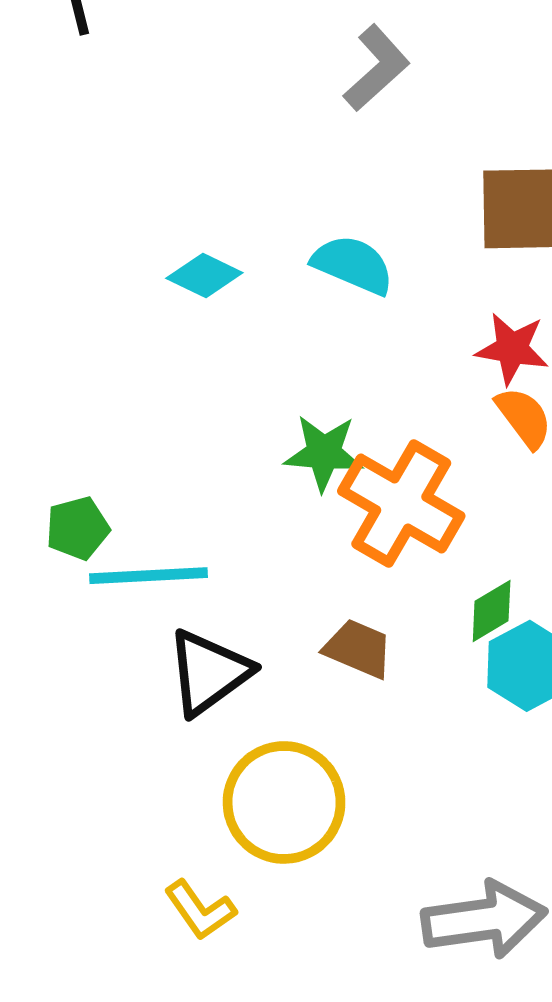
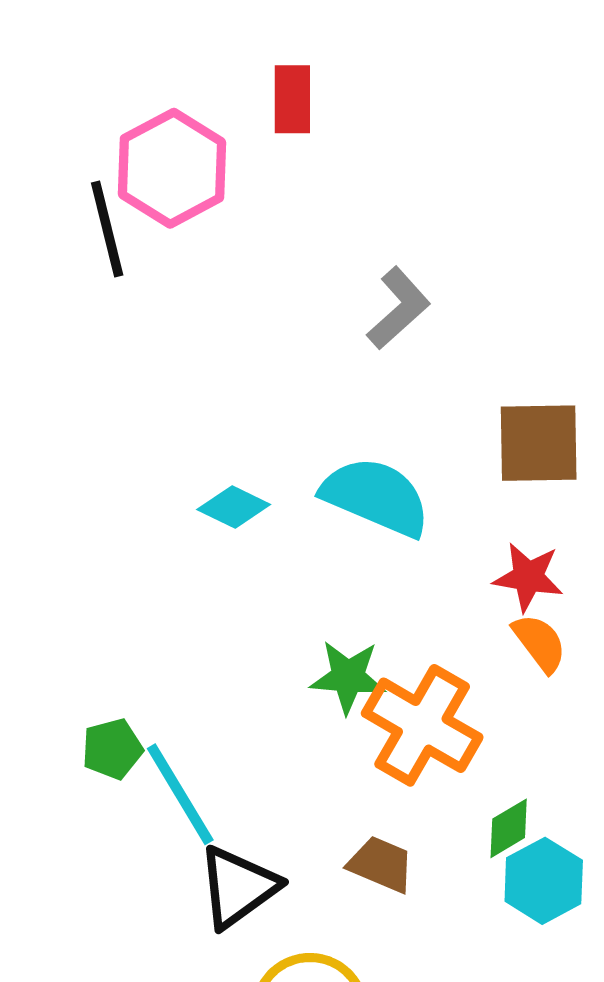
cyan semicircle: (353, 265) -> (376, 497), size x1.4
cyan line: (148, 576) -> (180, 794), turned 62

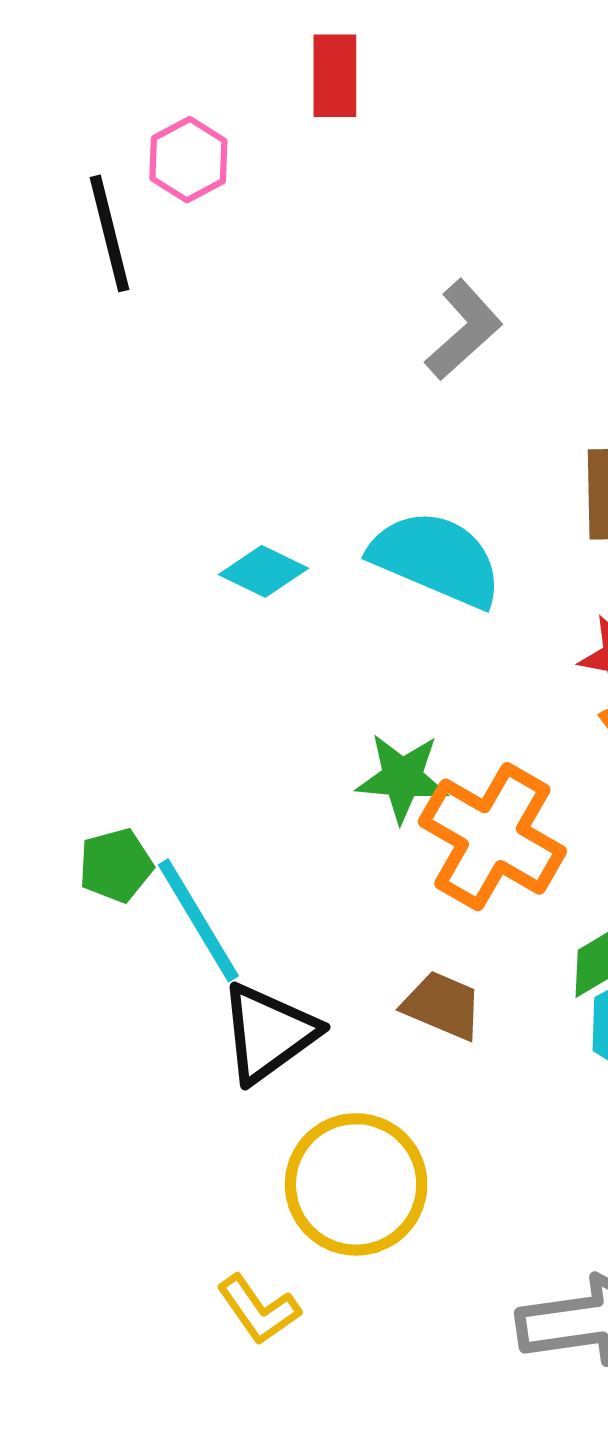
pink hexagon: (172, 168) -> (188, 160), size x0.6

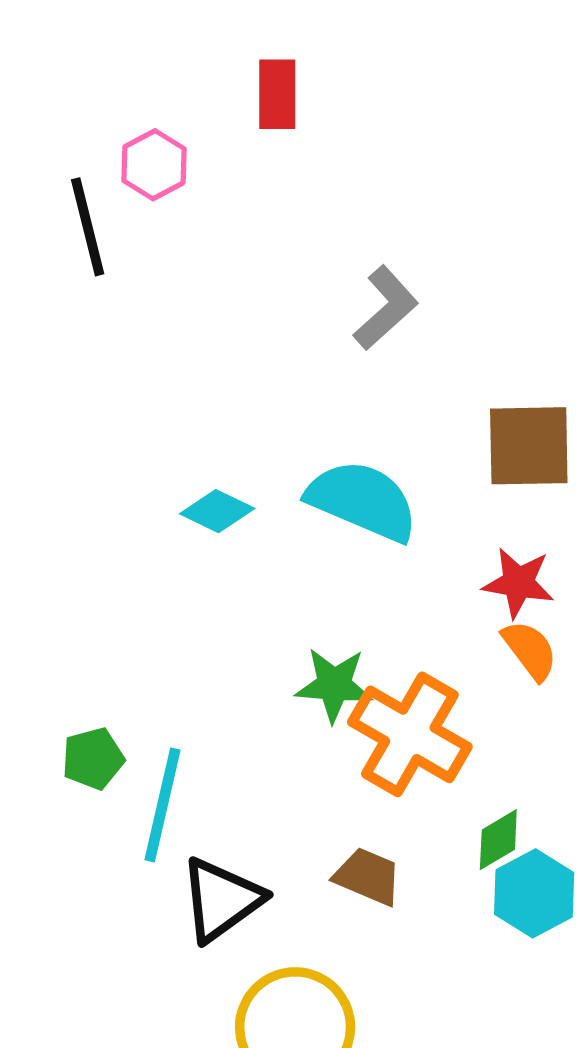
cyan line: (198, 920) -> (162, 805), turned 44

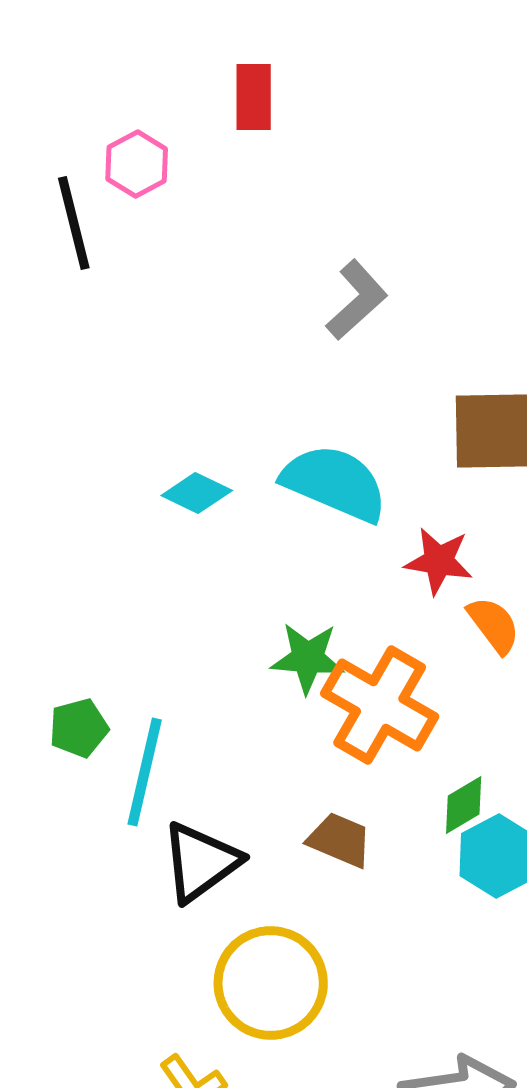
red star: (518, 583) -> (439, 561), moved

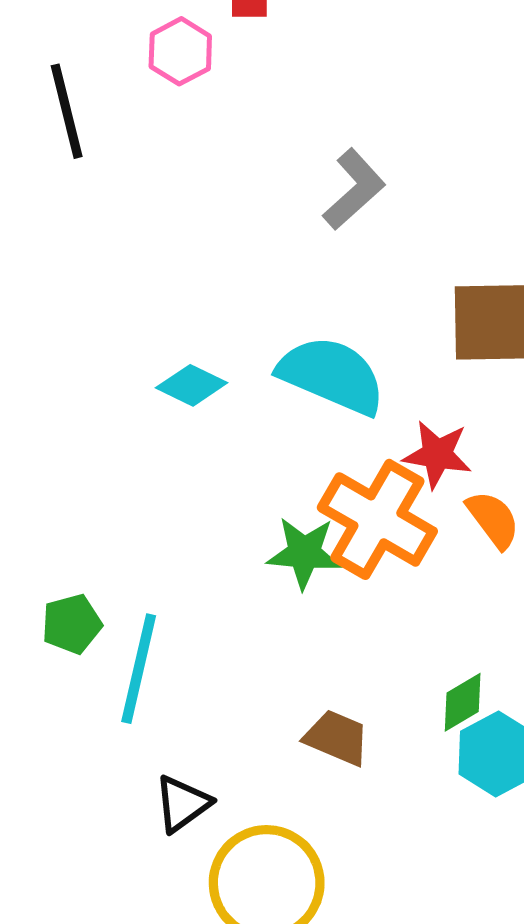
pink hexagon: (137, 164) -> (180, 51), moved
orange cross: (380, 705) -> (377, 519), moved
black triangle: (201, 862) -> (182, 804), moved, size x0.7

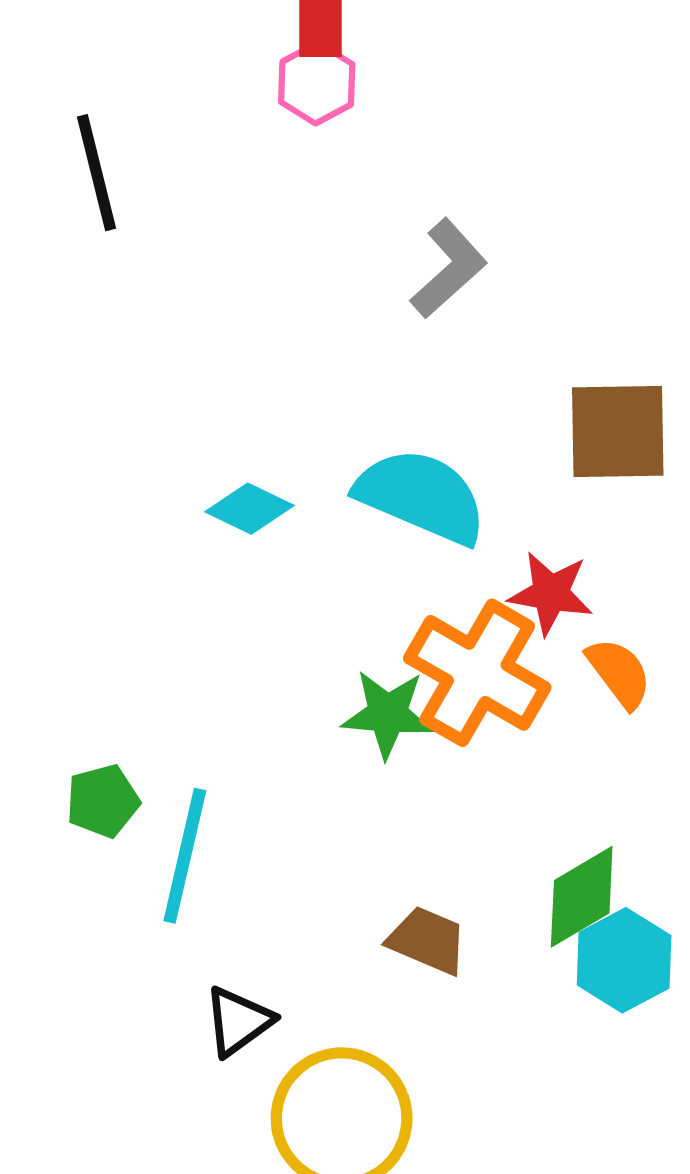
pink hexagon: (180, 51) -> (317, 83), moved
green diamond: (463, 702) -> (582, 897), size x1.4

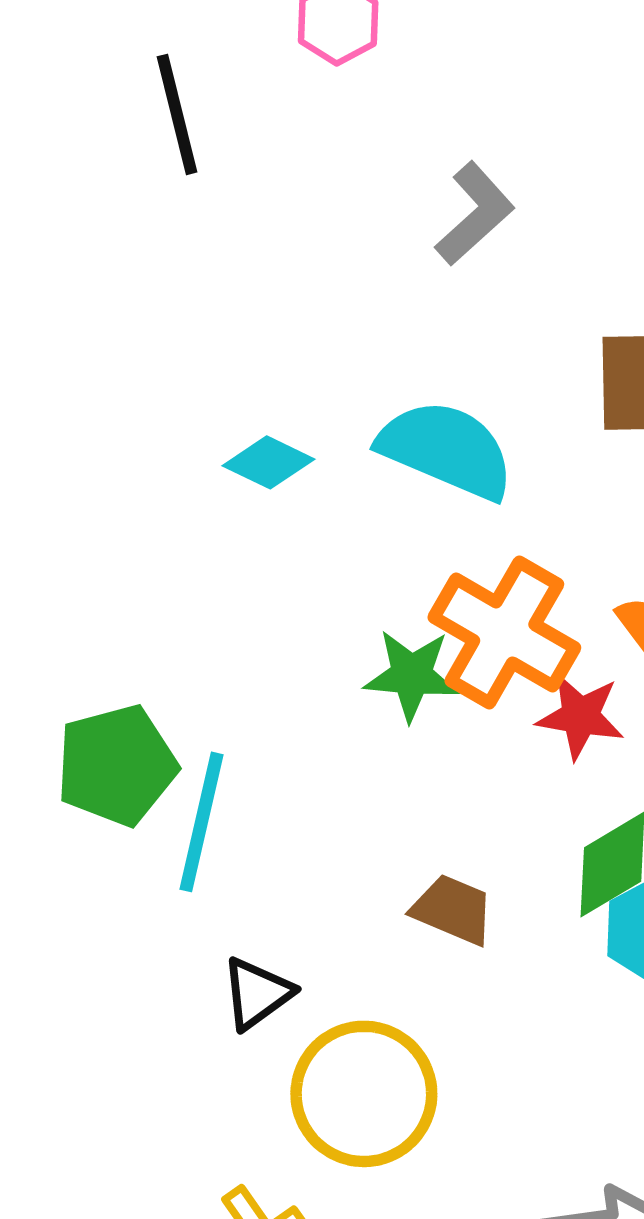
black line: (96, 173) -> (177, 114), moved
red star: (551, 593) -> (580, 716), moved
green pentagon: (103, 801) -> (116, 765), size x1.6

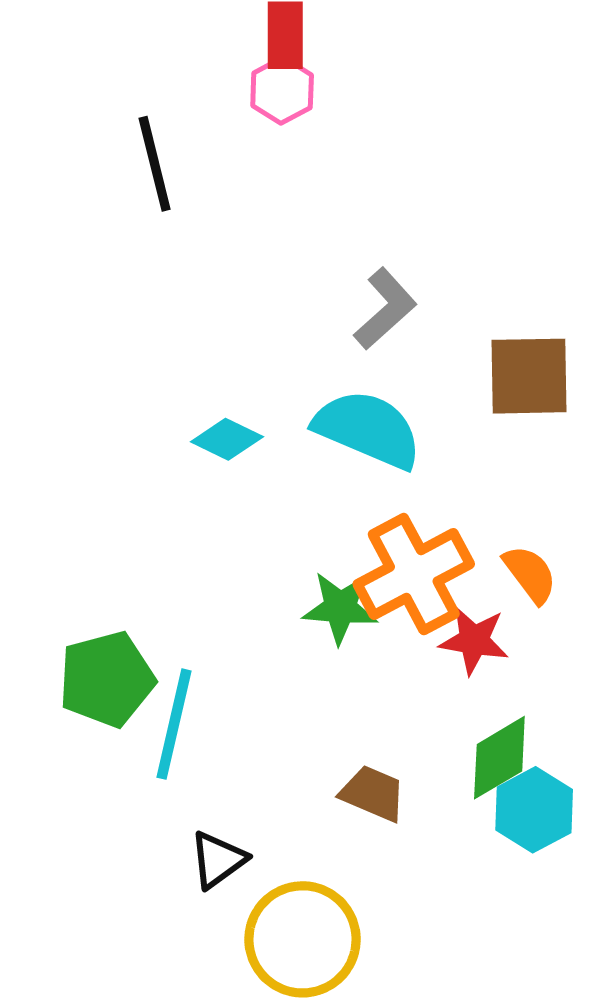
gray L-shape: (475, 214) -> (385, 309), moved
orange cross: (504, 633) -> (414, 574), turned 32

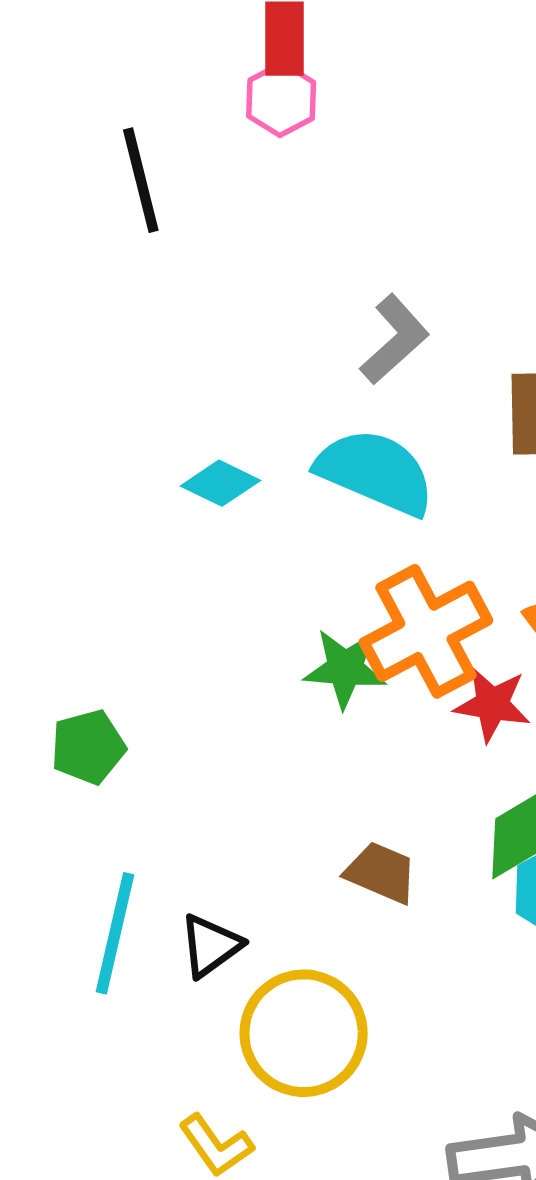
green pentagon: (107, 679) -> (88, 747), size x0.7
cyan line: (174, 724) -> (115, 933), moved

